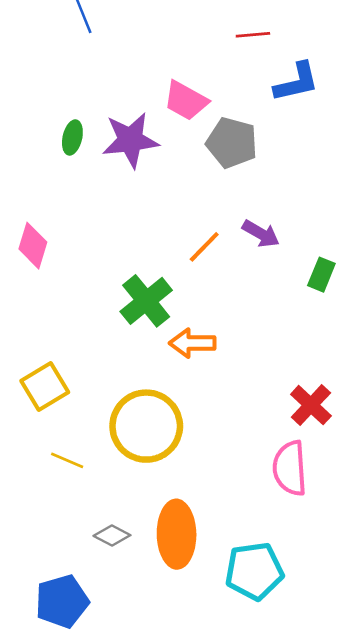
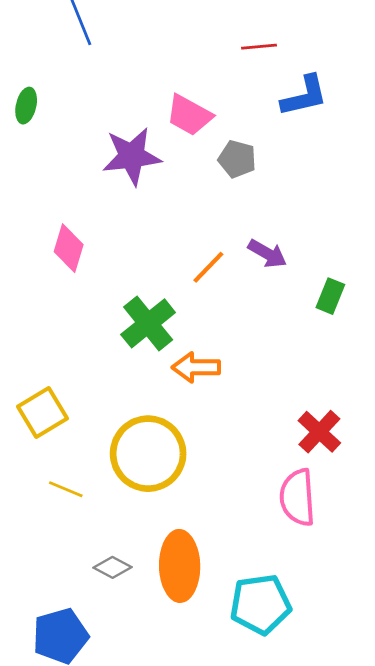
green ellipse: (72, 137) -> (26, 106), moved
gray pentagon: (232, 143) -> (237, 159), size x0.7
pink diamond: (33, 246) -> (69, 248), moved

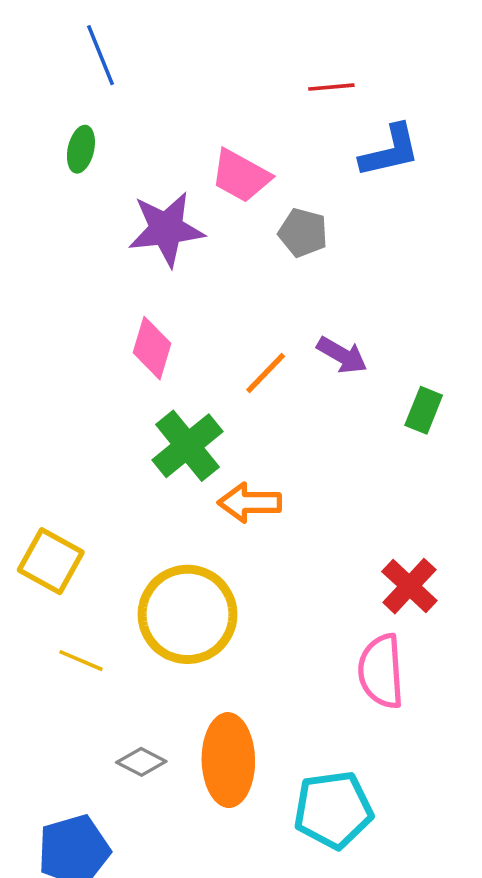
green ellipse: (26, 106) -> (81, 149), moved
pink diamond: (69, 248) -> (152, 348), moved
yellow square: (43, 413) -> (51, 561), turned -30

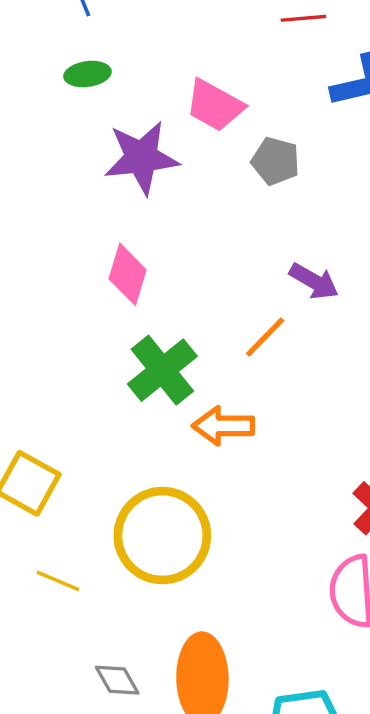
green ellipse: (81, 149) -> (87, 74), moved, turned 69
orange line: (266, 373) -> (265, 337), moved
gray diamond: (141, 762) -> (117, 680), turned 33

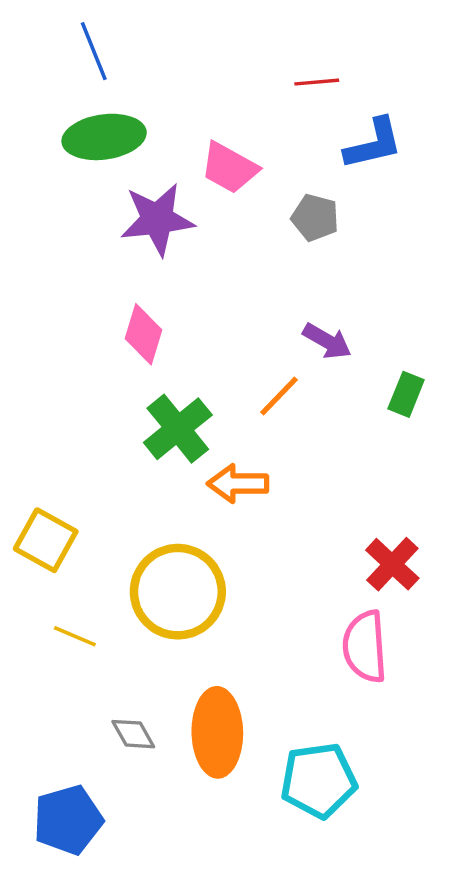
green ellipse: (87, 74) -> (104, 137), size x1.8
gray pentagon: (276, 161) -> (315, 218), moved

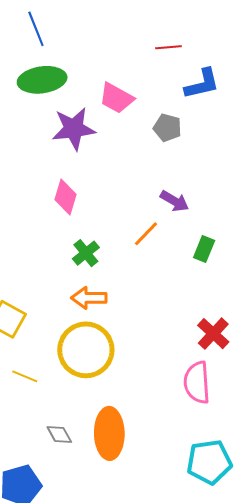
green rectangle: (406, 394) -> (204, 249), moved
green cross: (178, 429) -> (86, 253), size x0.7
orange arrow: (238, 484) -> (89, 298), moved
cyan pentagon: (319, 780) -> (209, 462), moved

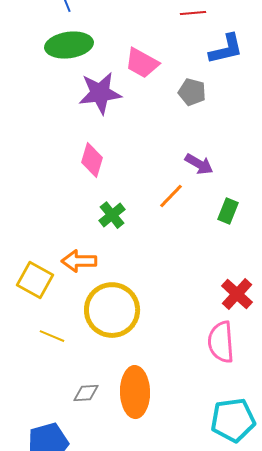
orange arrow: (89, 298) -> (79, 261), moved
gray diamond: (59, 434) -> (86, 393), turned -64

